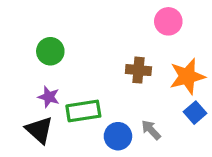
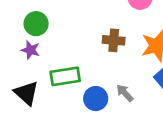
purple star: (49, 97) -> (30, 50), moved

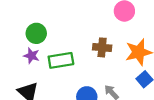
green rectangle: (65, 76) -> (61, 60), moved

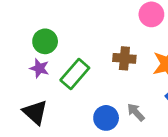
green rectangle: (61, 60) -> (75, 74), turned -40

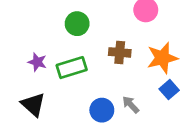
green circle: (45, 41) -> (77, 24), moved
green rectangle: (75, 74) -> (72, 68), turned 32

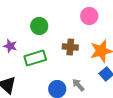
purple star: (37, 62) -> (10, 46), moved

